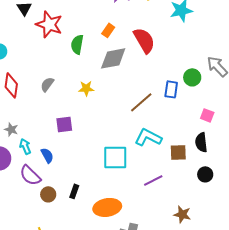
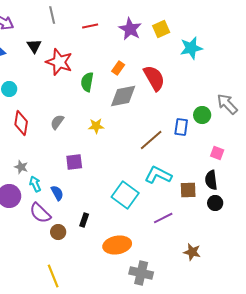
cyan square: (115, 157) -> (125, 195), turned 36
black circle: (205, 174) -> (215, 203), moved
black rectangle: (74, 191) -> (84, 220), moved

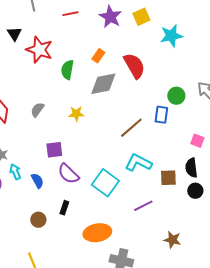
green circle: (202, 115) -> (176, 96), moved
purple semicircle: (40, 213) -> (68, 174), moved

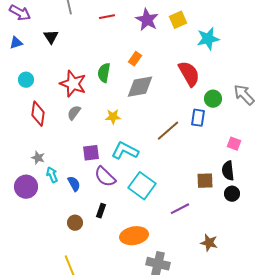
red star: (39, 50) -> (73, 84), moved
red semicircle: (134, 66) -> (189, 74), moved
cyan L-shape: (138, 163) -> (125, 151), moved

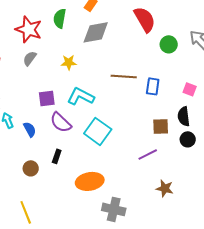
blue rectangle: (198, 118) -> (153, 86), moved
brown line: (168, 131) -> (124, 76), turned 45
purple line: (180, 209) -> (148, 154), moved

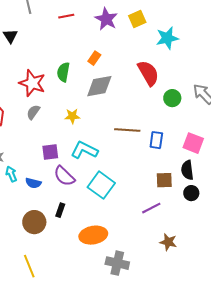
pink square: (190, 89) -> (193, 143), size x1.5
blue semicircle: (30, 129) -> (33, 183), turned 133
brown circle: (31, 168) -> (34, 222), size x1.5

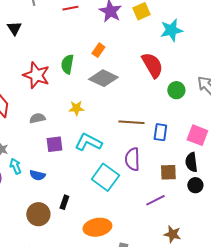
gray diamond: (99, 86) -> (103, 78), turned 36
gray semicircle: (33, 112) -> (37, 118), moved, turned 42
purple semicircle: (64, 176) -> (132, 159), moved, turned 45

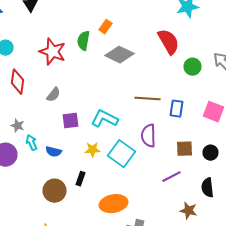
orange rectangle: (98, 50) -> (106, 27), moved
yellow star: (76, 108) -> (92, 150), moved
gray semicircle: (37, 118) -> (54, 95), turned 140
black semicircle: (191, 162) -> (208, 188), moved
black circle: (195, 185) -> (210, 153), moved

